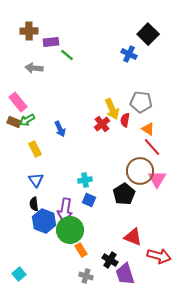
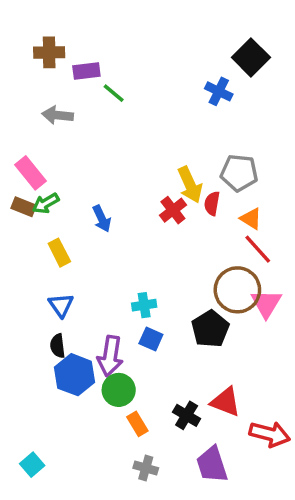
green circle: (70, 230) -> (119, 390), size x0.7
black cross: (110, 260) -> (187, 415), moved

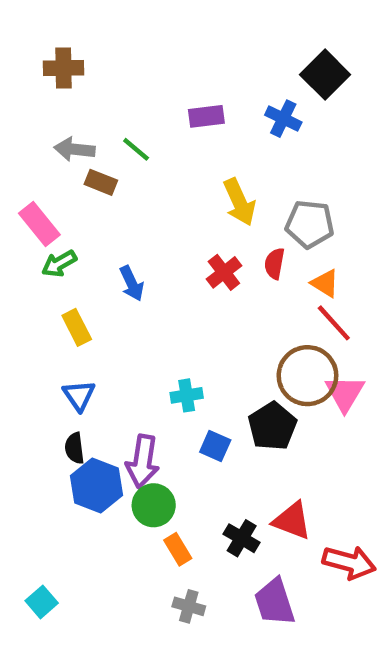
purple rectangle: (86, 71) -> (206, 116), moved
green line: (114, 93) -> (136, 149), moved
yellow arrow: (190, 185) -> (239, 202), moved
brown rectangle: (24, 207) -> (101, 182), moved
blue square: (151, 339) -> (215, 446), moved

